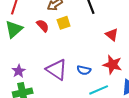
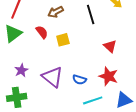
yellow square: (64, 23) -> (63, 40), moved
purple star: (19, 71) -> (21, 70), moved

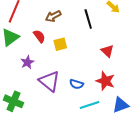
purple star: (21, 70) -> (27, 62), moved
green cross: (17, 97) -> (13, 101), turned 30

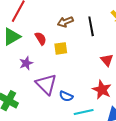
brown arrow: (53, 16) -> (65, 22), moved
blue semicircle: (76, 84) -> (66, 96), moved

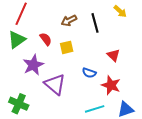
purple star: (26, 63) -> (33, 65), size x1.5
blue semicircle: (66, 96) -> (89, 73), moved

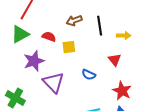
yellow arrow: (120, 11) -> (124, 36), moved, turned -48
red semicircle: (46, 39) -> (49, 37), turned -40
red star: (111, 85) -> (122, 91), moved

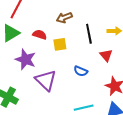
black line: (100, 26) -> (89, 34), moved
purple star: (34, 61) -> (25, 59), turned -30

